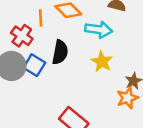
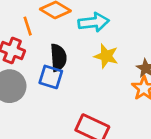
blue square: (34, 65) -> (51, 77), moved

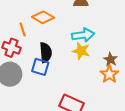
cyan arrow: (94, 22) -> (83, 35), moved

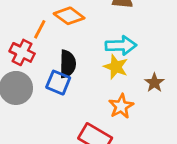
orange line: (23, 29) -> (40, 29), turned 40
orange star: (109, 74) -> (121, 106), moved

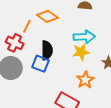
yellow star: (116, 67) -> (81, 52), turned -30

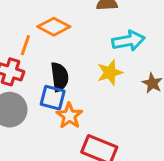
cyan arrow: (84, 37) -> (128, 41), moved
orange star: (85, 80) -> (69, 116), moved

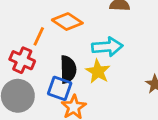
cyan arrow: (128, 41) -> (107, 47), moved
yellow star: (110, 73) -> (98, 71), moved, turned -30

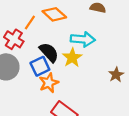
black semicircle: (68, 69) -> (49, 52), turned -50
blue square: (60, 88) -> (40, 66), turned 36

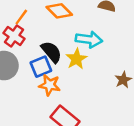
orange line: (30, 23) -> (21, 17), moved
orange star: (49, 83) -> (50, 85), turned 30

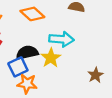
black semicircle: (51, 52) -> (27, 53), turned -60

